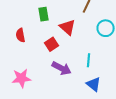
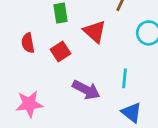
red square: (51, 44) -> (61, 51), moved

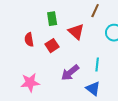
purple arrow: (86, 90) -> (70, 73), turned 114
blue triangle: (132, 112) -> (93, 89), moved

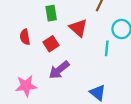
cyan line: (97, 65) -> (107, 48), moved
purple arrow: (70, 73) -> (59, 70), moved

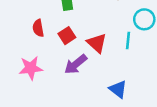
red triangle: (78, 28) -> (97, 43), moved
pink star: (26, 86) -> (31, 68), moved

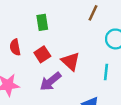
cyan line: (128, 41) -> (106, 72), moved

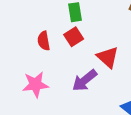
red square: (42, 54) -> (74, 37), moved

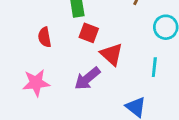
red square: (74, 37) -> (89, 33), moved, turned -36

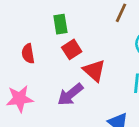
red square: (89, 33) -> (72, 49), turned 36

